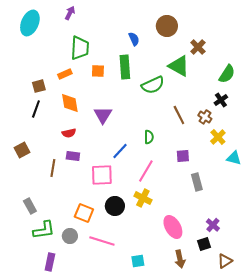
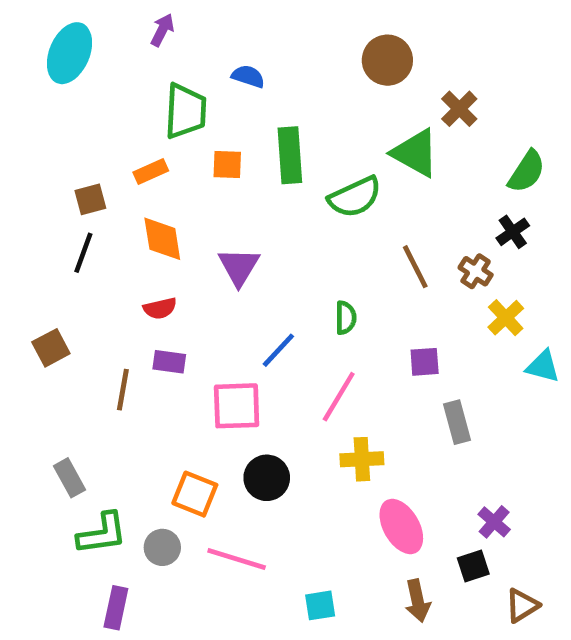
blue semicircle: (134, 39) -> (248, 76), moved, turned -48
yellow cross: (143, 198) -> (362, 459), moved, turned -30

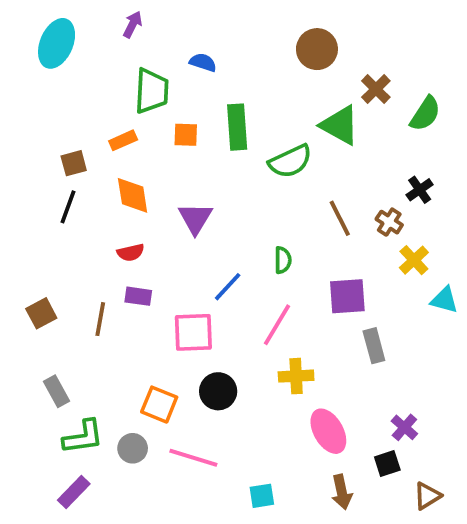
green semicircle: (527, 171) -> (425, 114), moved
brown square: (51, 348) -> (41, 313), moved
purple square: (425, 362) -> (347, 296), size x1.5
purple rectangle: (116, 608) -> (74, 492), moved, turned 32

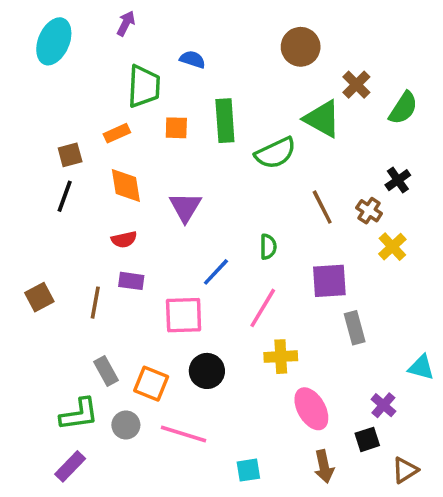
cyan triangle: (444, 300) -> (421, 367), moved
gray rectangle: (57, 391) -> (106, 371), moved

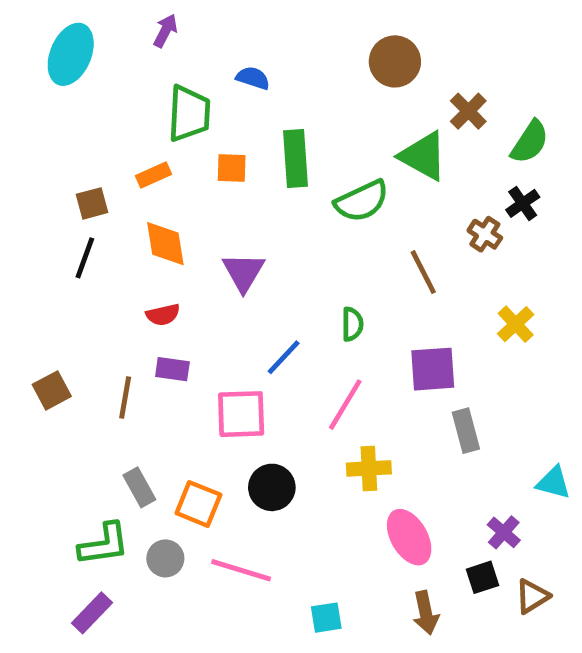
black cross: (398, 180) -> (523, 203), moved
brown cross: (369, 211) -> (485, 234), moved
brown triangle: (405, 470) -> (532, 596), moved

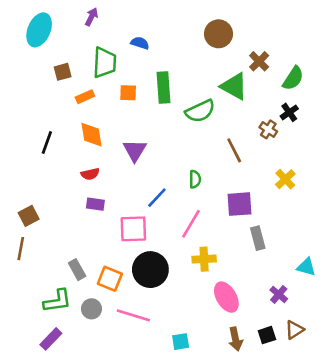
brown square: (92, 203) -> (63, 72), moved
brown line: (125, 397) -> (21, 249), moved
black circle: (272, 487) -> (150, 270), size x1.4
black square: (482, 577) -> (267, 335), moved

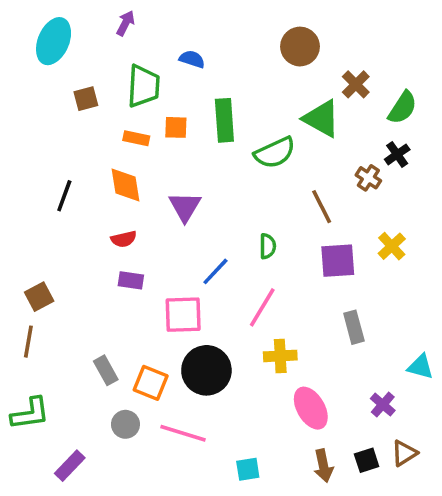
orange rectangle: (85, 97) -> (136, 138), moved, turned 36
purple square: (239, 204) -> (338, 261), moved
green L-shape: (57, 301) -> (30, 414), moved

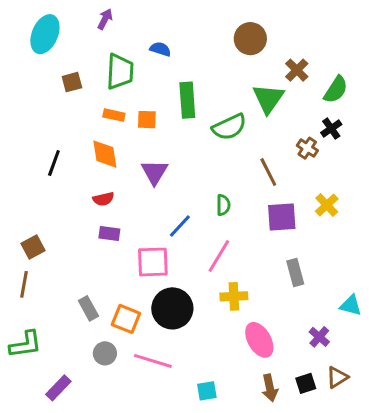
green triangle: (322, 118) -> (268, 99), turned 36
orange square: (176, 127) -> (147, 120), moved

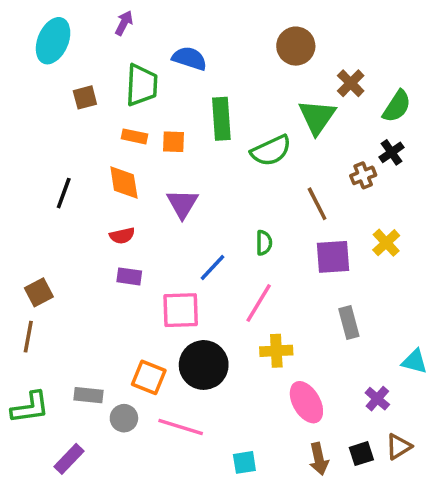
blue semicircle: (160, 49) -> (189, 58), size x1.4
brown cross: (307, 148) -> (363, 175), turned 36
gray rectangle: (88, 308) -> (88, 395), moved, turned -55

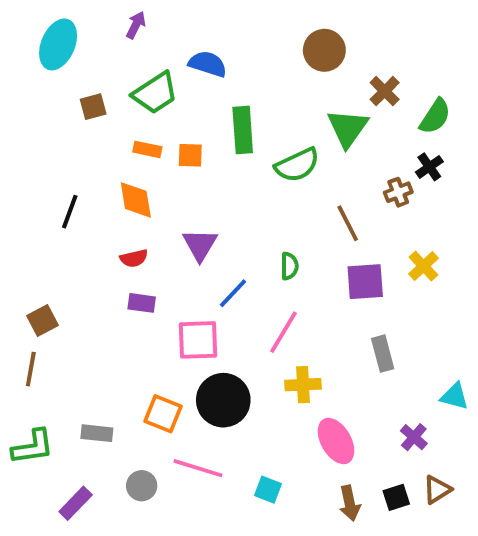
green trapezoid: (142, 85) -> (155, 93), turned 54
purple triangle: (182, 204) -> (200, 245), moved
gray circle: (124, 418) -> (142, 486), moved
cyan square: (244, 462) -> (268, 490), moved, turned 30

